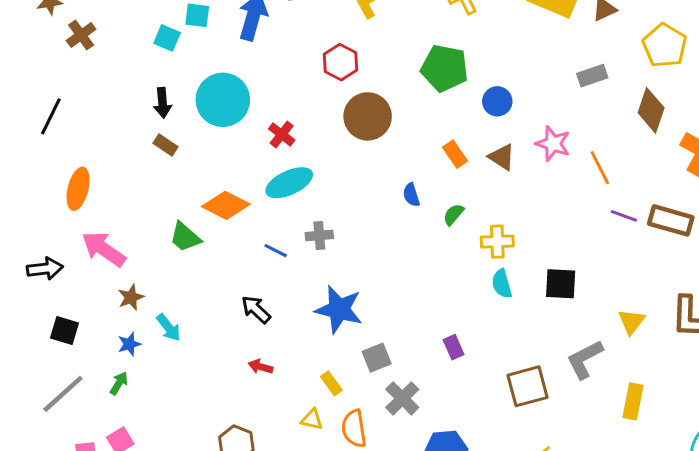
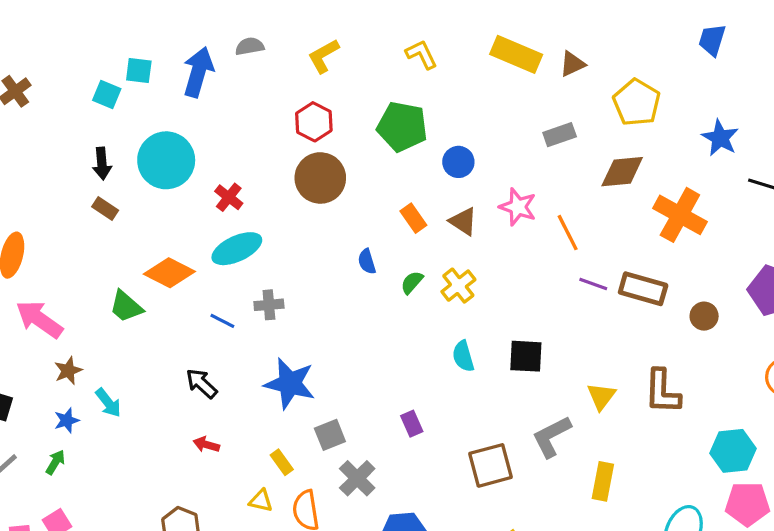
red hexagon: (340, 62) -> (314, 122), moved
brown diamond: (651, 110) -> (622, 172), turned 66
yellow cross: (497, 242) -> (458, 286), moved, turned -36

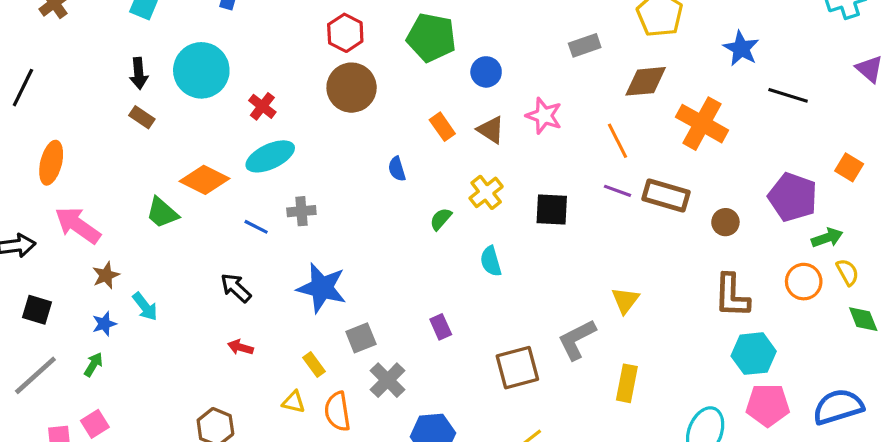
orange line: (568, 233) -> (618, 141), moved
green semicircle: (412, 282) -> (441, 219), moved
black square: (526, 356) -> (552, 210), moved
brown L-shape: (662, 392) -> (732, 296), moved

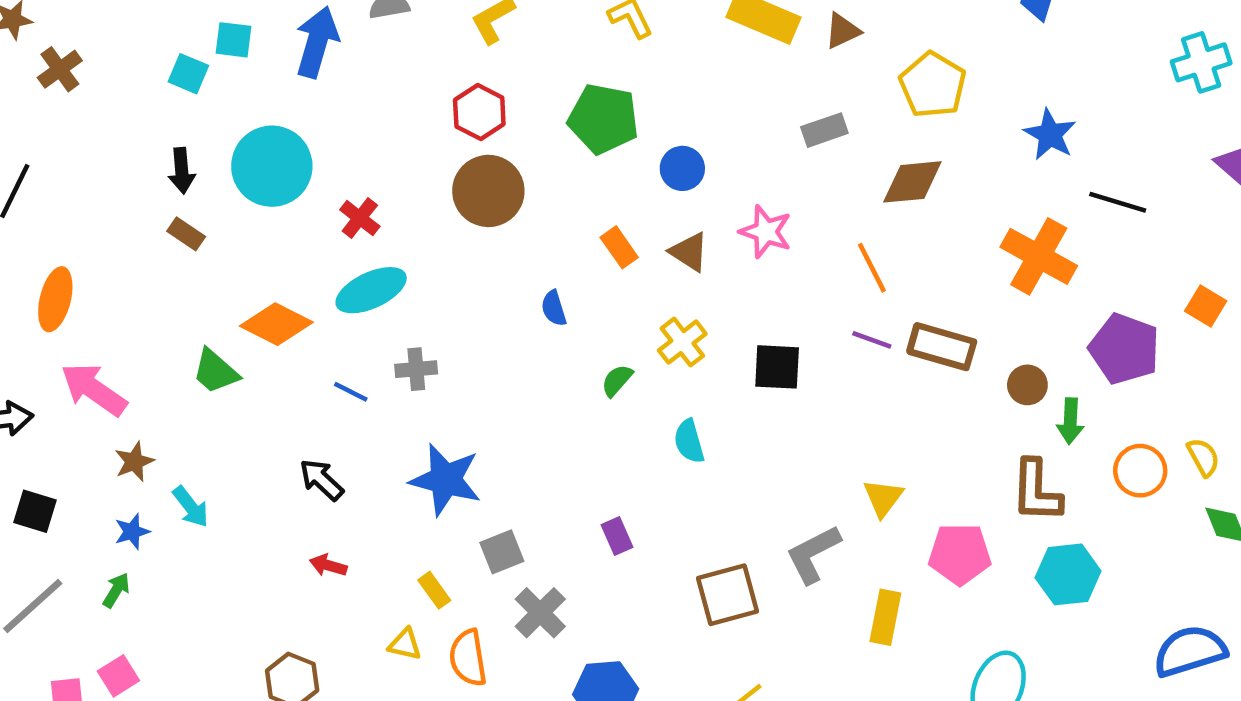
orange cross: (702, 124) -> (1039, 256), moved
green arrow: (827, 238) -> (1070, 421), moved, turned 112
pink pentagon: (768, 405) -> (960, 554), moved

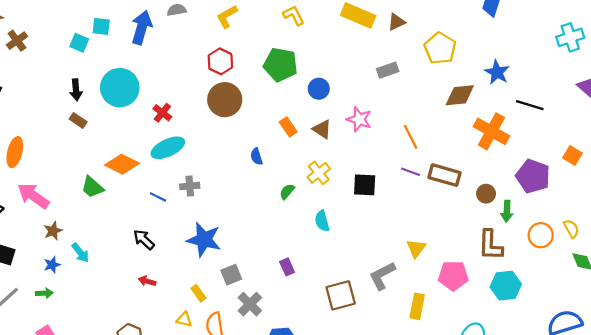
brown diamond: (912, 182) -> (460, 95), moved
green arrow: (116, 590) -> (44, 293), turned 56

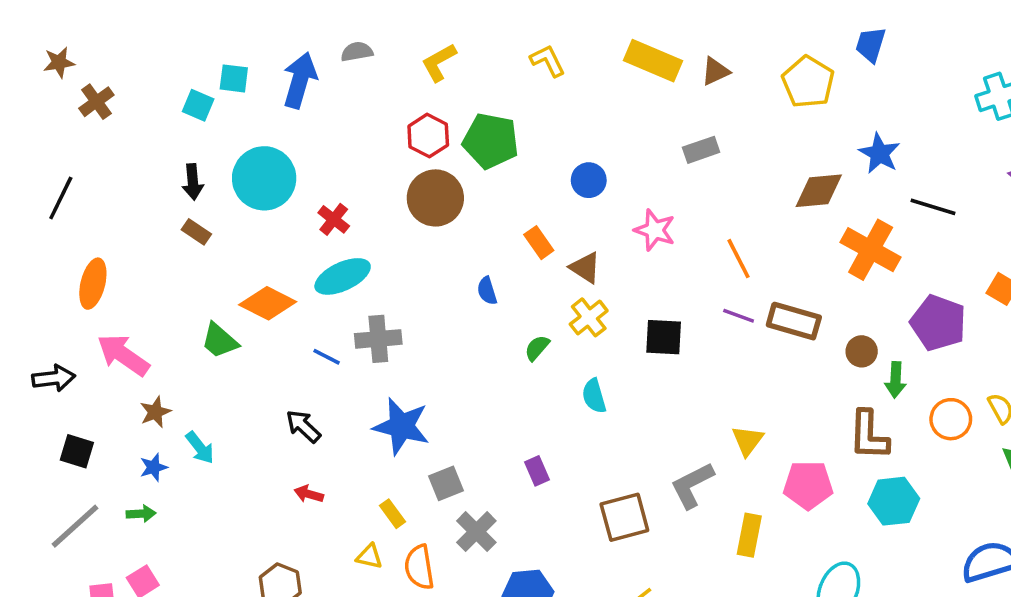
yellow pentagon: (440, 48) -> (808, 82), moved
green pentagon: (280, 65) -> (491, 141), moved
brown triangle: (322, 129) -> (585, 268), moved
gray cross: (190, 186) -> (378, 339), size x1.4

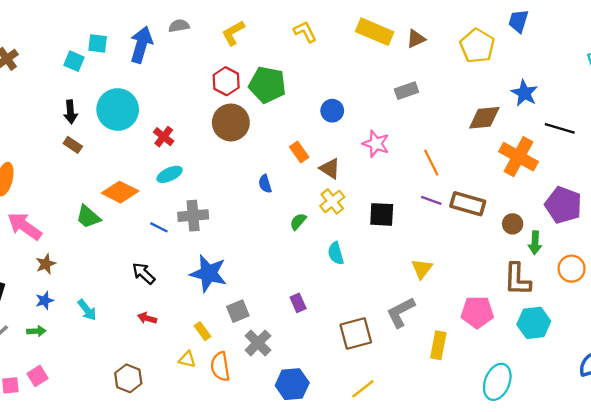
cyan ellipse: (343, 276) -> (170, 174), size x0.7
yellow triangle: (747, 441) -> (422, 269), moved
cyan arrow: (200, 448) -> (87, 310), moved

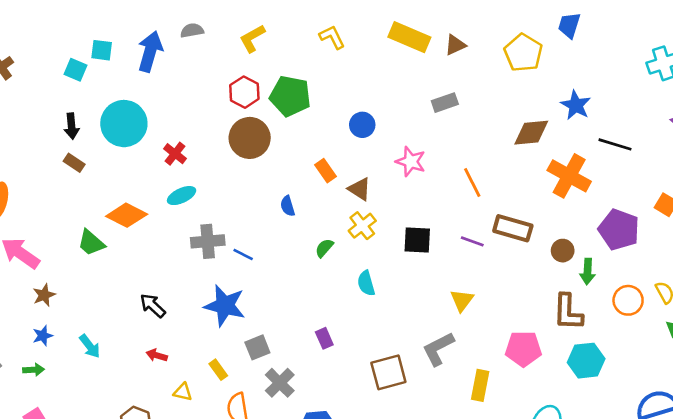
purple line: (431, 200) -> (472, 241), moved
blue line: (159, 227) -> (243, 254), moved
yellow triangle: (187, 359) -> (183, 392), moved

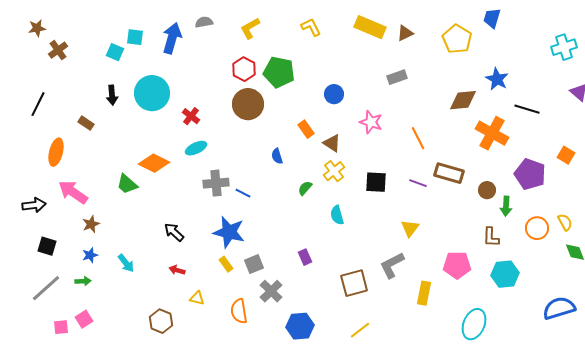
brown rectangle: (74, 163) -> (86, 123), moved
brown L-shape: (568, 312) -> (491, 237), size x0.7
yellow rectangle: (218, 370) -> (226, 264), moved

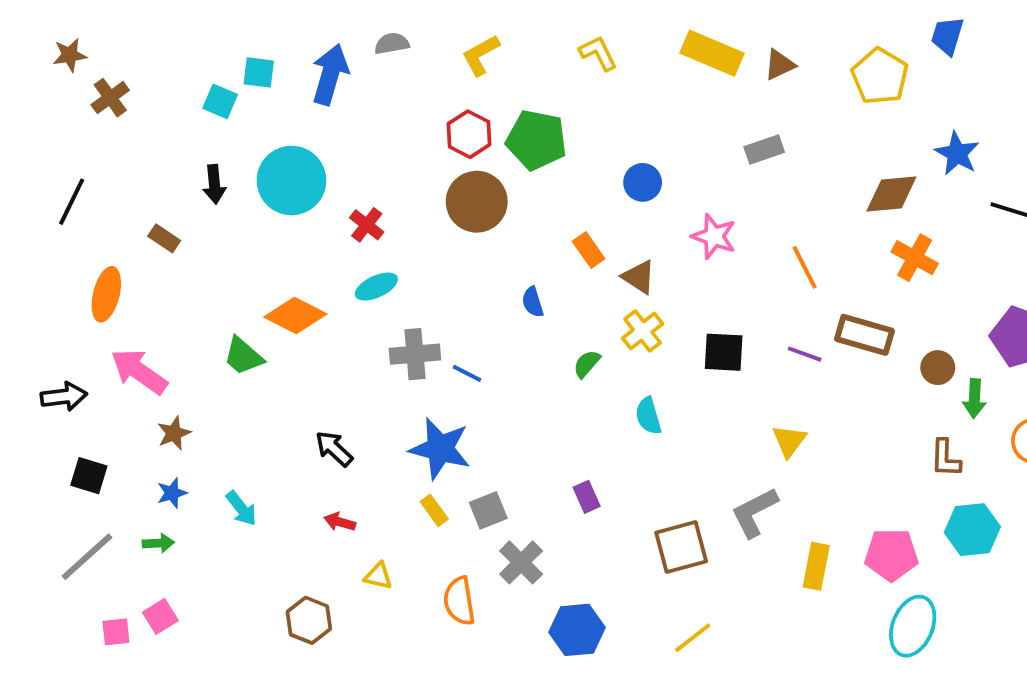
orange cross: (492, 133) -> (915, 258), moved, size x0.7
pink pentagon: (457, 265) -> (891, 555), moved

